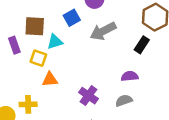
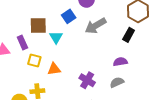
cyan triangle: (55, 42) -> (56, 37), turned -40
yellow square: (38, 58) -> (34, 61), moved

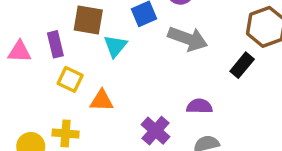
gray arrow: (96, 26) -> (188, 39), turned -140
purple semicircle: (120, 62) -> (199, 106), moved

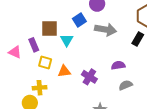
pink triangle: (20, 52) -> (15, 52), turned 32
purple cross: (156, 131) -> (89, 77), moved
yellow cross: (66, 133) -> (40, 88), moved

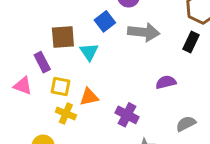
pink triangle: (15, 52) -> (23, 86), moved
purple cross: (89, 77) -> (127, 115), moved
gray semicircle: (126, 85) -> (186, 124), moved
yellow cross: (40, 88) -> (66, 113), moved, turned 32

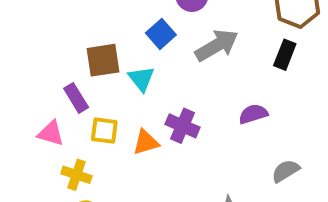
gray arrow: (144, 32) -> (217, 45), turned -32
yellow cross: (66, 113) -> (76, 175), moved
purple cross: (127, 115) -> (182, 126), moved

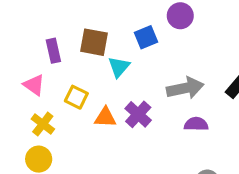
gray arrow: (217, 45) -> (185, 88), moved
purple rectangle: (76, 98) -> (53, 51), moved

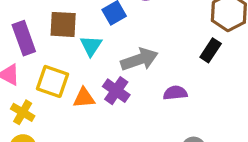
purple rectangle: (53, 51) -> (24, 38), size x1.4
gray arrow: (185, 88) -> (139, 59), moved
yellow square: (76, 97) -> (52, 81), size x1.4

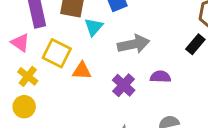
purple cross: (116, 91) -> (124, 85), moved

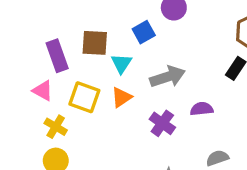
orange triangle: (82, 71) -> (121, 97), moved, turned -30

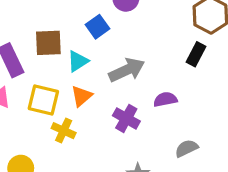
cyan triangle: (121, 63) -> (78, 61), turned 30
yellow cross: (56, 127) -> (64, 131), moved

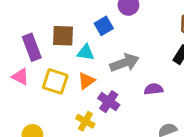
cyan triangle: (78, 61) -> (86, 52), turned 36
purple cross: (126, 118) -> (109, 102), moved
yellow cross: (64, 131) -> (85, 121), moved

